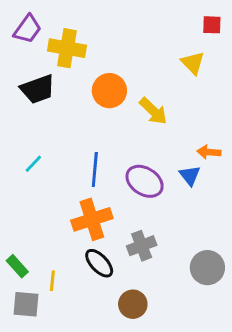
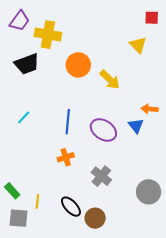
orange cross: (92, 219) -> (66, 157), size x0.6
gray cross: (142, 246) -> (101, 176), turned -30
black ellipse: (99, 263) -> (71, 207), moved

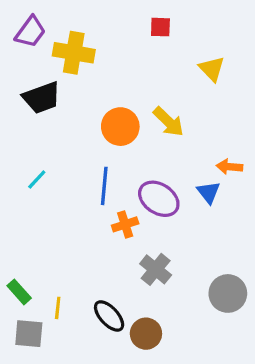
red square: (152, 18) -> (160, 27), moved
orange circle: (78, 65) -> (120, 127), moved
orange cross: (66, 157) -> (125, 224), moved

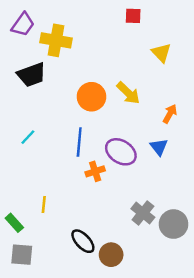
red square: (160, 27) -> (133, 16), moved
orange arrow: (229, 167) -> (170, 114), moved, turned 114
gray cross: (156, 269) -> (143, 213), moved
yellow line: (58, 308) -> (44, 204), moved

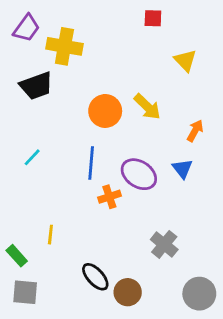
gray circle: (174, 224) -> (199, 294), moved

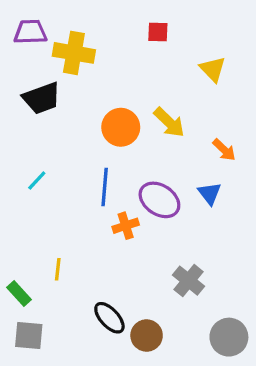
red square: (153, 18) -> (158, 32), moved
purple trapezoid: (27, 28) -> (30, 32), turned -128
orange arrow: (195, 131) -> (224, 150), turned 105

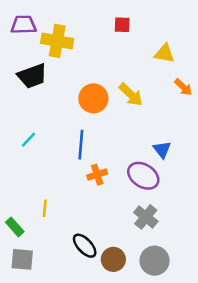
yellow triangle: (213, 69) -> (165, 53), turned -35
orange arrow: (224, 150) -> (183, 87), moved
purple ellipse: (159, 200) -> (143, 176), moved
gray circle: (229, 337) -> (155, 261), moved

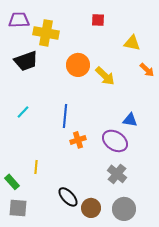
orange circle: (93, 98) -> (78, 65), moved
blue triangle: (162, 150) -> (130, 120), turned -42

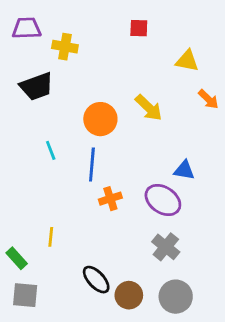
yellow cross: (46, 33) -> (65, 47), size x0.7
orange circle: (78, 65) -> (100, 119), moved
cyan line: (23, 112) -> (51, 150), moved, turned -64

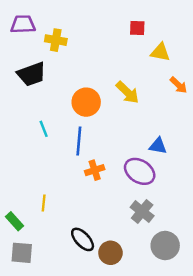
red square: (139, 28) -> (137, 28), moved
gray circle: (176, 297) -> (165, 246), moved

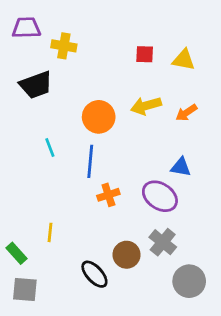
red square: (137, 28) -> (145, 54), moved
orange arrow: (179, 85) -> (186, 113), moved, turned 102
yellow arrow: (127, 92) -> (146, 106), turned 120
brown circle: (110, 253) -> (127, 255), moved

